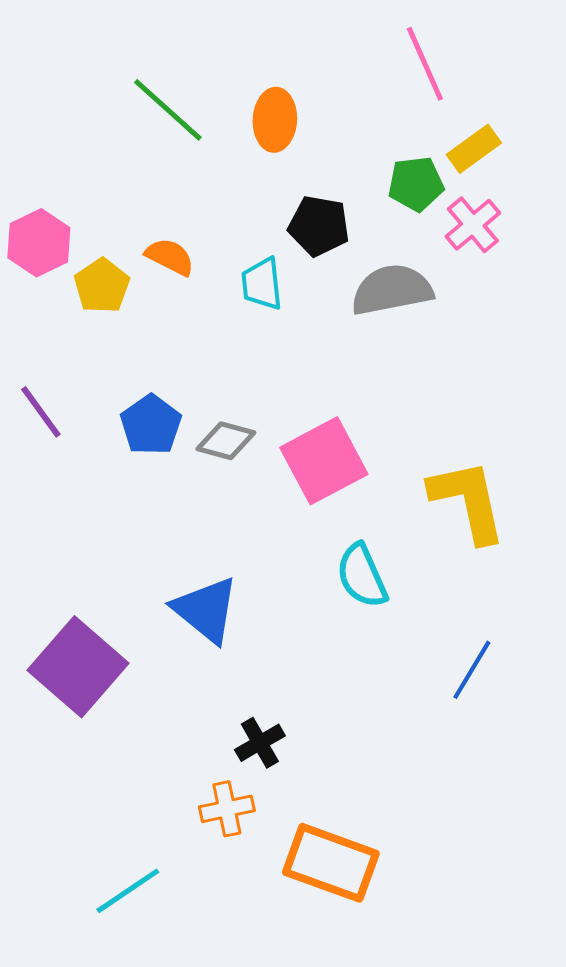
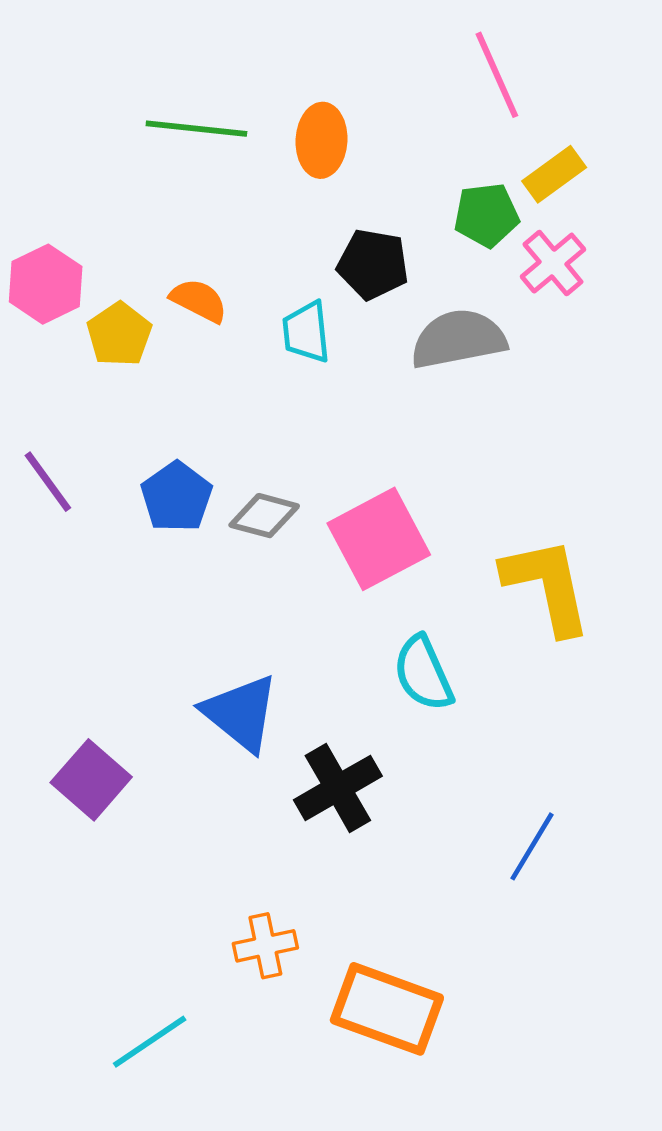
green line: (168, 110) -> (196, 129), turned -36
purple square: (78, 667) -> (91, 780), size x0.7
blue line: (472, 670) -> (532, 846), moved
black cross: (260, 743) -> (338, 788), moved, size x1.5

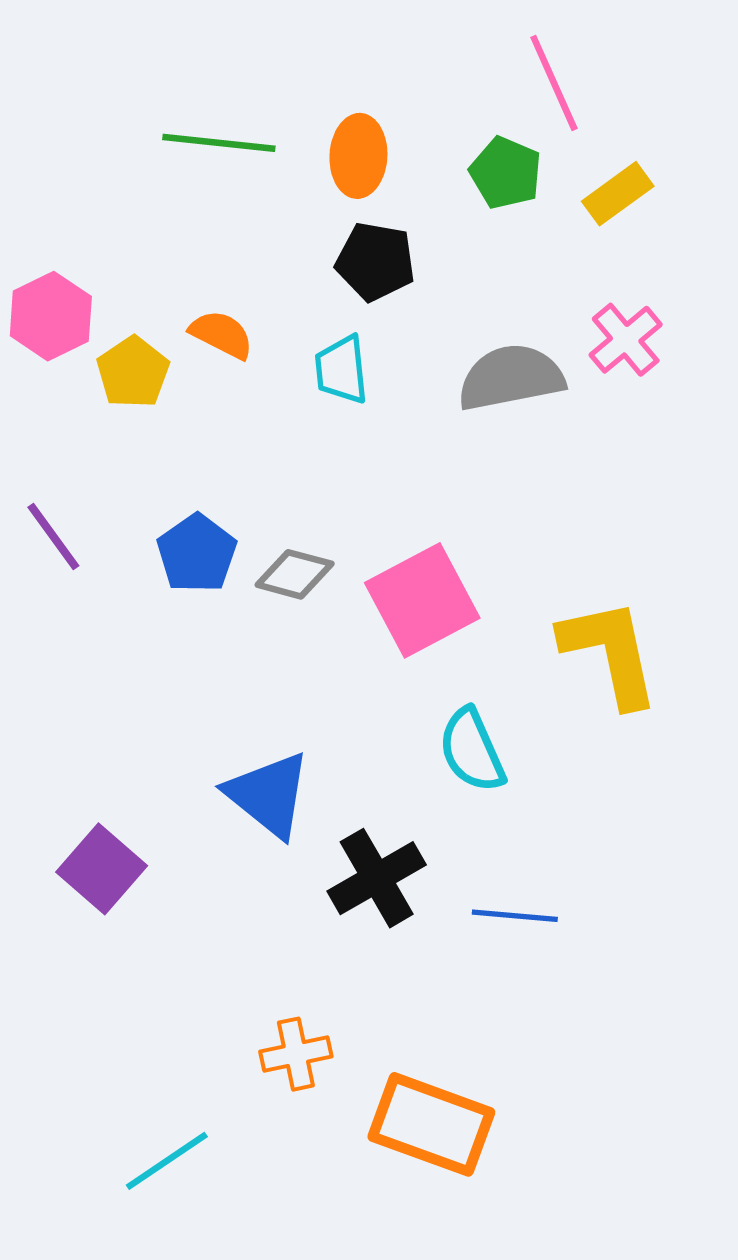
green pentagon: (486, 215) -> (506, 173), moved, turned 30
pink cross: (553, 263) -> (626, 340), moved
black pentagon: (373, 264) -> (375, 261), moved
blue line: (532, 846) -> (515, 916), moved, turned 64

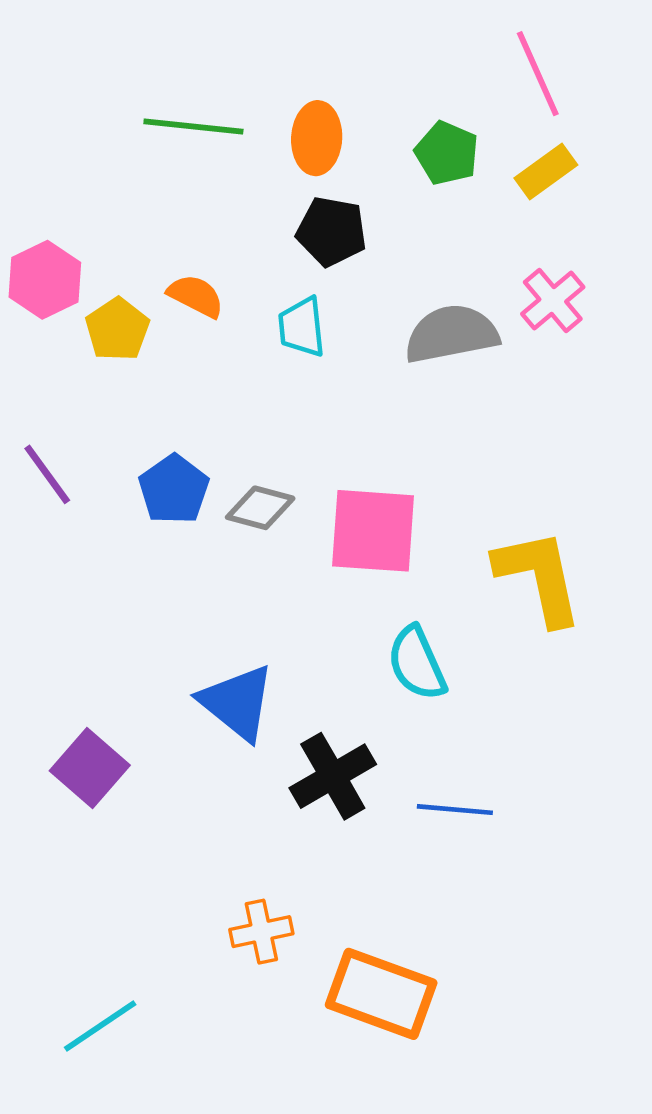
pink line: (554, 83) -> (538, 74), moved
pink square: (422, 600) -> (373, 531), turned 32
cyan line: (167, 1161) -> (100, 1026), moved

